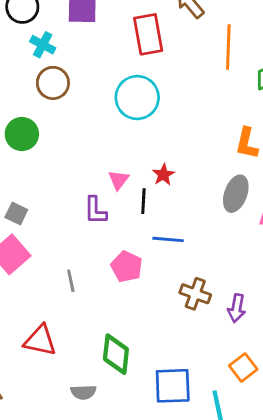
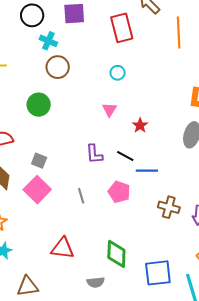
cyan circle: (137, 98) -> (118, 73), size x0.5
pink triangle: (119, 180) -> (109, 110), moved
black line: (143, 201) -> (125, 156), moved, turned -60
gray line: (71, 281) -> (81, 196), moved

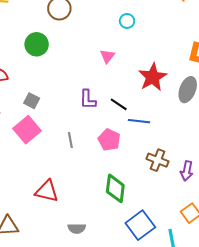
cyan circle: (118, 73) -> (127, 21), moved
red star: (140, 125) -> (153, 77), moved, size x1.8
green diamond: (116, 254) -> (115, 188), moved
blue square: (158, 273) -> (140, 225), turned -36

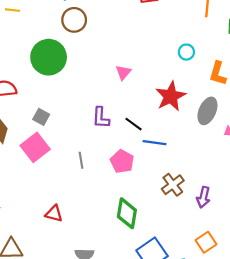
cyan circle: (127, 21) -> (186, 52), moved
green circle: (37, 44) -> (49, 57), size x1.4
brown cross: (158, 160) -> (173, 185), turned 30
red triangle: (47, 191) -> (54, 214), size x0.7

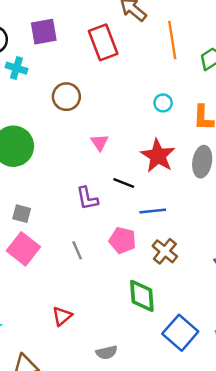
brown circle: (74, 20) -> (66, 97), moved
black line: (134, 124) -> (124, 183), moved
brown cross: (173, 185) -> (165, 251), moved
red triangle: (54, 214) -> (62, 316), turned -42

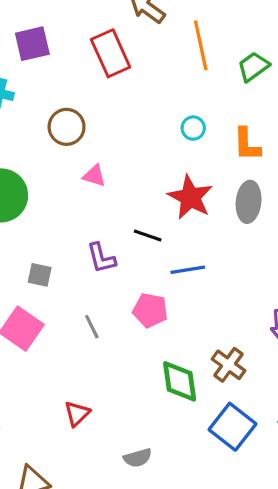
pink triangle: (100, 142) -> (94, 176), moved, turned -36
gray square: (22, 214) -> (40, 275), moved
brown cross: (165, 251) -> (229, 365), moved

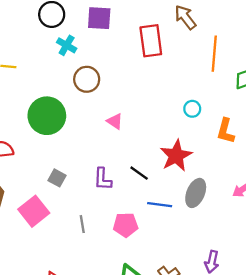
brown circle: (67, 127) -> (87, 79), moved
gray ellipse: (249, 202) -> (196, 193), moved
pink pentagon: (150, 310) -> (126, 225), turned -30

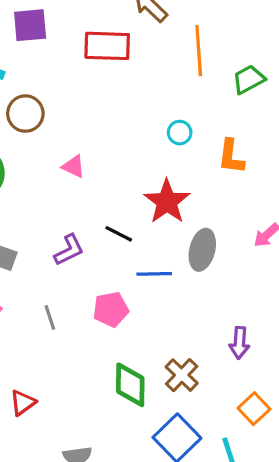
red rectangle: (151, 41) -> (107, 46), turned -72
purple L-shape: (103, 179) -> (69, 250), turned -110

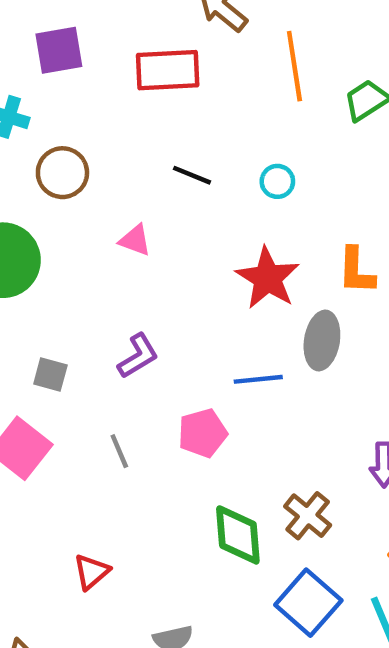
orange L-shape: (231, 157) -> (356, 271), moved
black line: (119, 234) -> (192, 175), moved

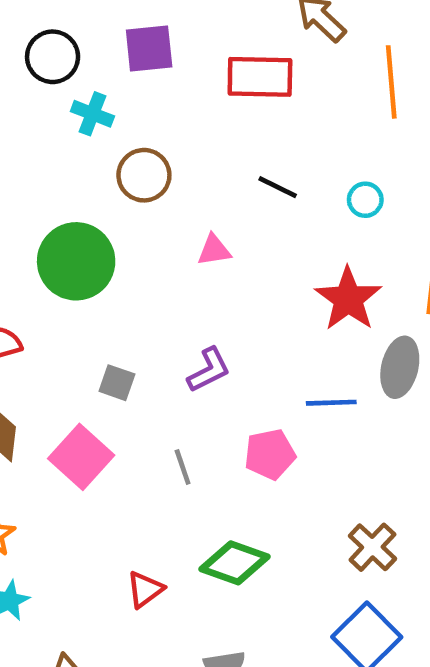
pink triangle: (135, 240) -> (214, 250), turned -33
green diamond: (238, 535) -> (235, 563), moved, turned -70

